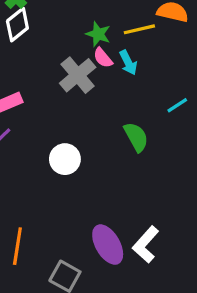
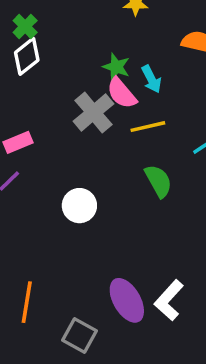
yellow line: (139, 29) -> (148, 127), moved
pink semicircle: (103, 58) -> (122, 93), size x1.4
cyan arrow: (128, 63) -> (151, 79), moved

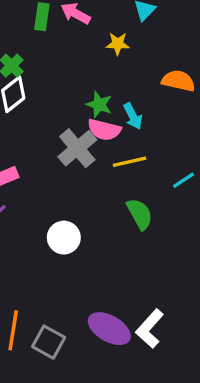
pink semicircle: (122, 93) -> (104, 130), turned -36
purple ellipse: (127, 300) -> (109, 329), turned -30
gray square: (79, 335) -> (49, 342), moved

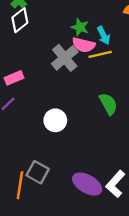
yellow line: (130, 162) -> (100, 54), moved
gray square: (49, 342) -> (38, 172), moved

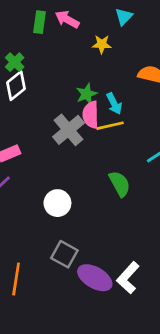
green star: (80, 27) -> (86, 94), turned 30
pink semicircle: (84, 45) -> (91, 115), turned 75
gray square: (38, 172) -> (64, 254), moved

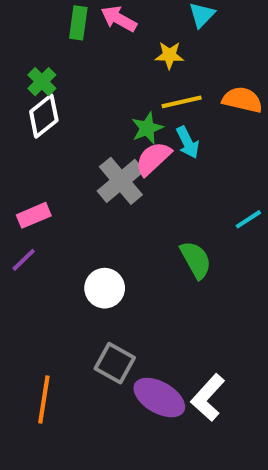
pink semicircle: (91, 115) -> (153, 159), turned 48
yellow line: (110, 126) -> (182, 102), moved

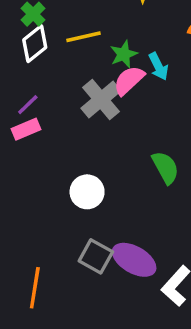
yellow line: (182, 102) -> (84, 37), moved
purple line: (24, 260) -> (28, 105), moved
purple ellipse: (159, 398) -> (134, 260), moved

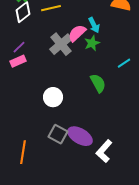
green star: (124, 54) -> (92, 43), moved

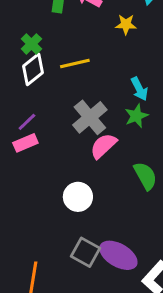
pink semicircle: (77, 33) -> (103, 146), moved

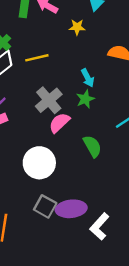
white circle: (78, 197) -> (39, 163), size x1.4
purple ellipse: (118, 255) -> (71, 209), turned -36

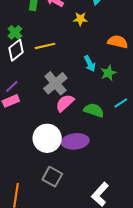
green star: (85, 99) -> (108, 73), moved
green semicircle: (92, 146) -> (94, 110), moved, turned -42
purple ellipse: (71, 209) -> (75, 141), moved

